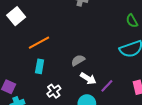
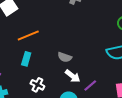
gray semicircle: (78, 60) -> (65, 57), turned -136
white cross: (54, 91) -> (37, 85), turned -32

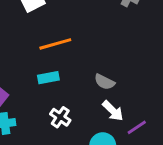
cyan rectangle: (26, 59) -> (48, 78), turned 56

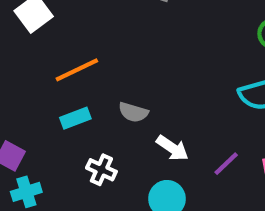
gray semicircle: (105, 82) -> (133, 112), moved
purple line: (137, 127) -> (226, 164), moved

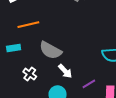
gray semicircle: (133, 112) -> (51, 50), size x1.6
cyan rectangle: (75, 118) -> (14, 48), moved

